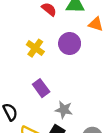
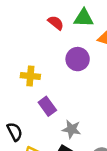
yellow cross: (35, 48) -> (30, 76), moved, turned -30

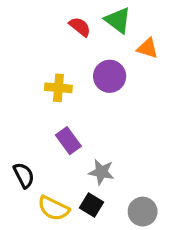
green triangle: (84, 18) -> (118, 20), turned 35
yellow cross: (30, 76) -> (58, 88), moved

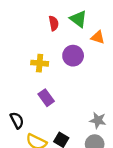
red semicircle: (80, 27) -> (54, 23), turned 40
gray star: (101, 172) -> (98, 120), moved

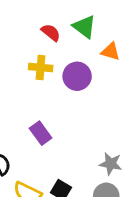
red semicircle: (54, 23) -> (51, 33), turned -40
yellow cross: (40, 63) -> (41, 67), moved

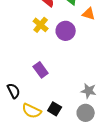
yellow cross: (41, 67) -> (41, 25), turned 35

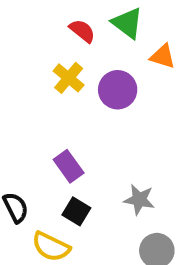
gray star: (89, 91) -> (139, 200), moved
black square: (55, 109) -> (76, 211), moved

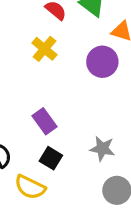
purple circle: (118, 90) -> (102, 62), moved

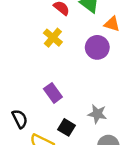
black square: (51, 158) -> (66, 127), moved

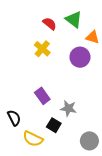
gray star: (97, 114) -> (68, 108), moved

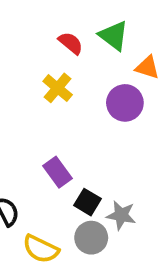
gray star: (68, 108) -> (121, 215), moved
black square: (54, 125) -> (87, 202), moved
gray circle: (89, 141) -> (91, 238), moved

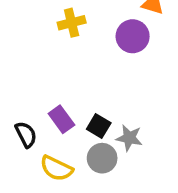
yellow cross: (58, 88) -> (72, 23), turned 36
purple rectangle: (58, 172) -> (61, 119), moved

